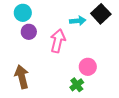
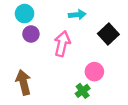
black square: (101, 14) -> (108, 34), moved
cyan arrow: (78, 21) -> (77, 15), moved

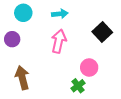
cyan arrow: (77, 15) -> (60, 14), moved
purple circle: (31, 34) -> (12, 39), moved

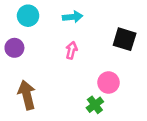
black square: (102, 32) -> (125, 39), turned -30
pink arrow: (59, 41) -> (71, 50), size x0.6

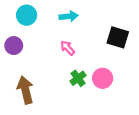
pink arrow: (71, 50) -> (67, 48), turned -56
green cross: (95, 105) -> (78, 78), moved

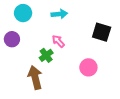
green cross: (78, 78) -> (46, 55), moved
brown arrow: (25, 90) -> (35, 77), moved

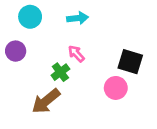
black square: (102, 32) -> (130, 62), moved
brown arrow: (35, 77) -> (46, 101), turned -115

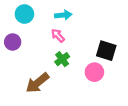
pink arrow: (76, 54) -> (58, 36), moved
green cross: (60, 72) -> (62, 59), moved

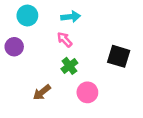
pink circle: (94, 72) -> (87, 92), moved
brown arrow: (37, 83) -> (42, 92), size x0.7

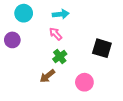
brown arrow: (42, 92) -> (47, 76), moved
pink circle: (87, 92) -> (84, 82), moved

